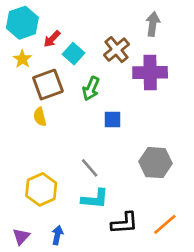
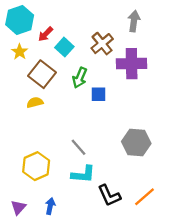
brown square: (48, 85) -> (42, 74), turned -32
yellow semicircle: (40, 117) -> (35, 102), turned 91
blue square: (112, 120) -> (99, 94), moved
black L-shape: (125, 223) -> (109, 196), turned 70

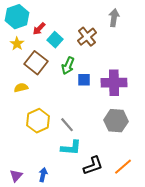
purple cross: (132, 64) -> (114, 83), moved
yellow semicircle: (35, 102) -> (21, 88), moved
yellow hexagon: (36, 166) -> (38, 121), moved
black L-shape: (109, 196) -> (93, 166), turned -85

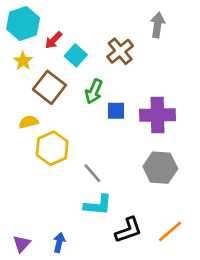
yellow hexagon: (38, 121) -> (52, 148), moved

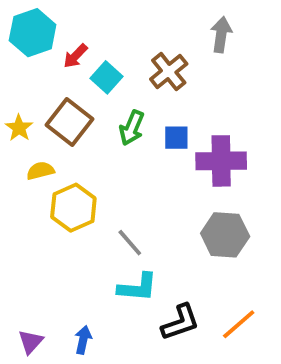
yellow star: (23, 61) -> (19, 128), moved
blue square: (116, 111) -> (176, 138), moved

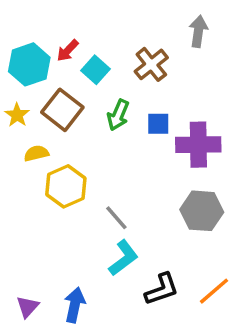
cyan hexagon: (33, 33) -> (29, 64), moved
cyan L-shape: (138, 287) -> (123, 258), turned -42
blue arrow: (83, 340) -> (75, 305), size x1.4

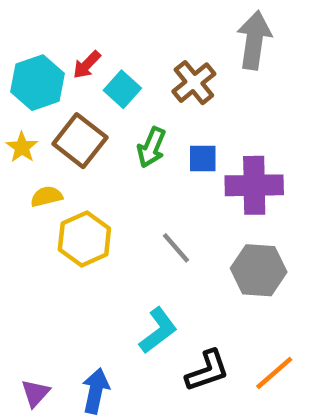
gray arrow: (198, 31) -> (254, 40), size x1.4
gray line: (116, 218) -> (176, 248), moved

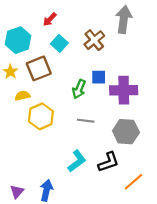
red arrow: (87, 65) -> (50, 19), moved
brown square: (80, 141) -> (39, 68), turned 30
green arrow: (151, 147) -> (79, 89), moved
gray line: (176, 248) -> (86, 121), turned -42
black L-shape: (207, 371) -> (108, 162), moved

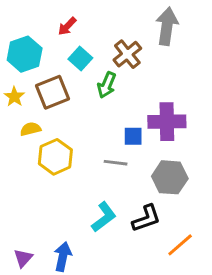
blue square: (99, 77) -> (133, 136), moved
green arrow: (79, 89) -> (107, 85), moved

